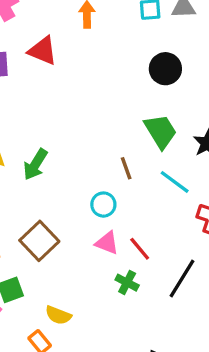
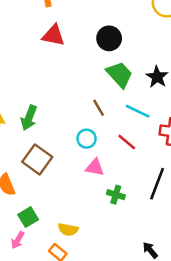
red triangle: (43, 51) -> (53, 35), moved
black circle: (165, 69) -> (109, 38), moved
brown square: (39, 241) -> (37, 159), moved
red line: (140, 249) -> (127, 142), moved

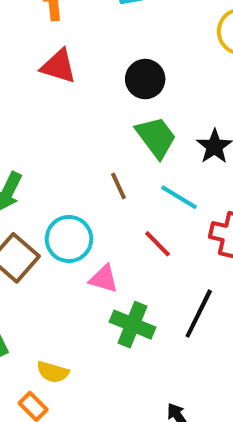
cyan circle: (87, 139) -> (69, 239), moved, size x1.5
green cross: (116, 195) -> (133, 325), size x1.5

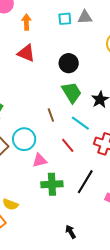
pink triangle: (104, 279) -> (40, 160), turned -35
green cross: (133, 325) -> (52, 184), turned -30

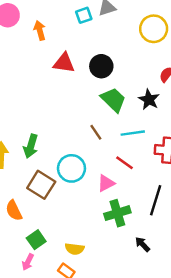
red triangle: (26, 53) -> (64, 63), moved
cyan line: (80, 123) -> (133, 133), turned -30
pink triangle: (40, 160) -> (106, 183), moved
black arrow: (71, 232) -> (143, 244), moved

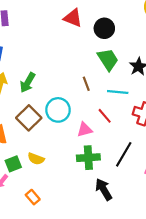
black arrow: (143, 244) -> (104, 189), size x1.5
yellow semicircle: (75, 249) -> (36, 159), moved

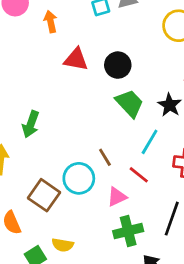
green arrow: (28, 83) -> (31, 124), moved
brown line: (86, 84) -> (105, 157), moved
cyan line: (118, 92) -> (150, 142), turned -54

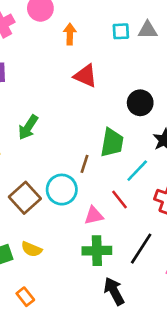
black circle: (118, 65) -> (140, 103), moved
green trapezoid: (130, 103) -> (112, 143), moved, turned 40
brown line: (105, 157) -> (84, 164), moved, turned 36

